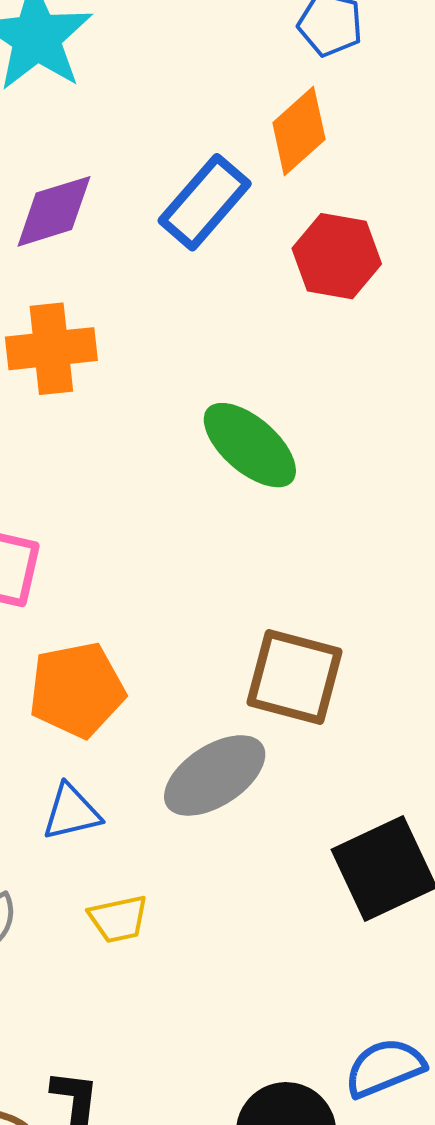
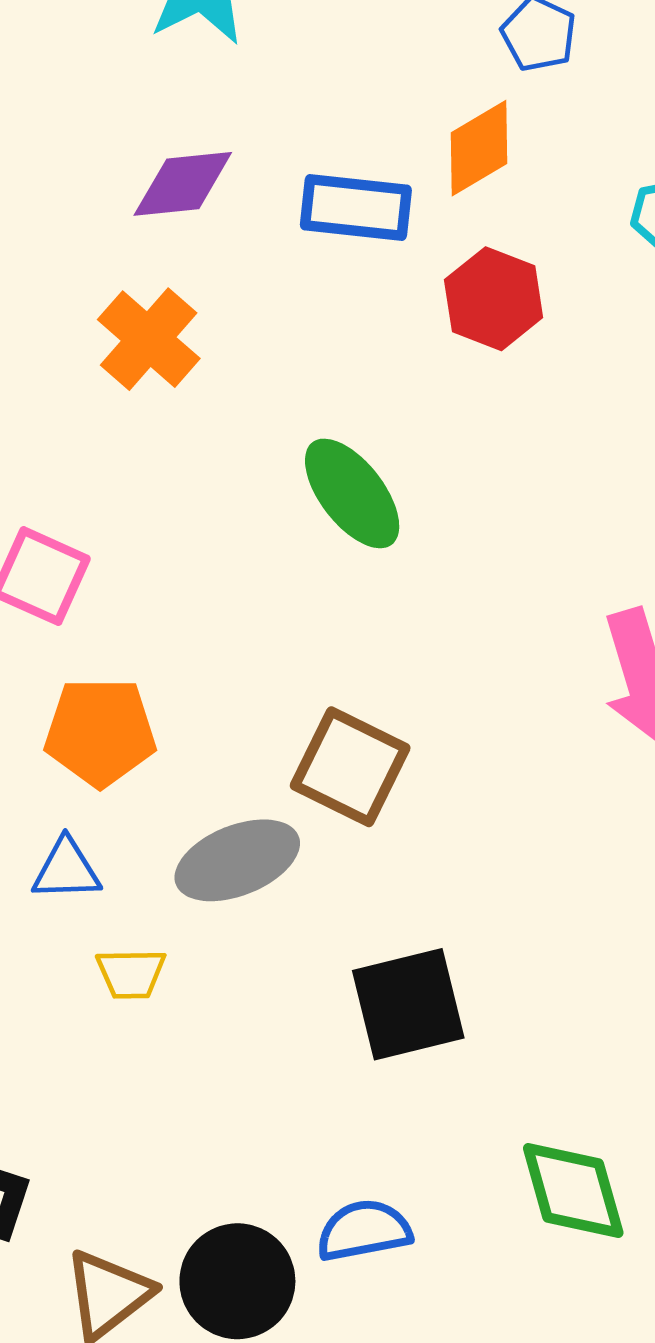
blue rectangle: (205, 202) -> (356, 208), turned 44
orange cross: (51, 349) -> (149, 339), turned 36
yellow trapezoid: (118, 919) -> (131, 974), moved

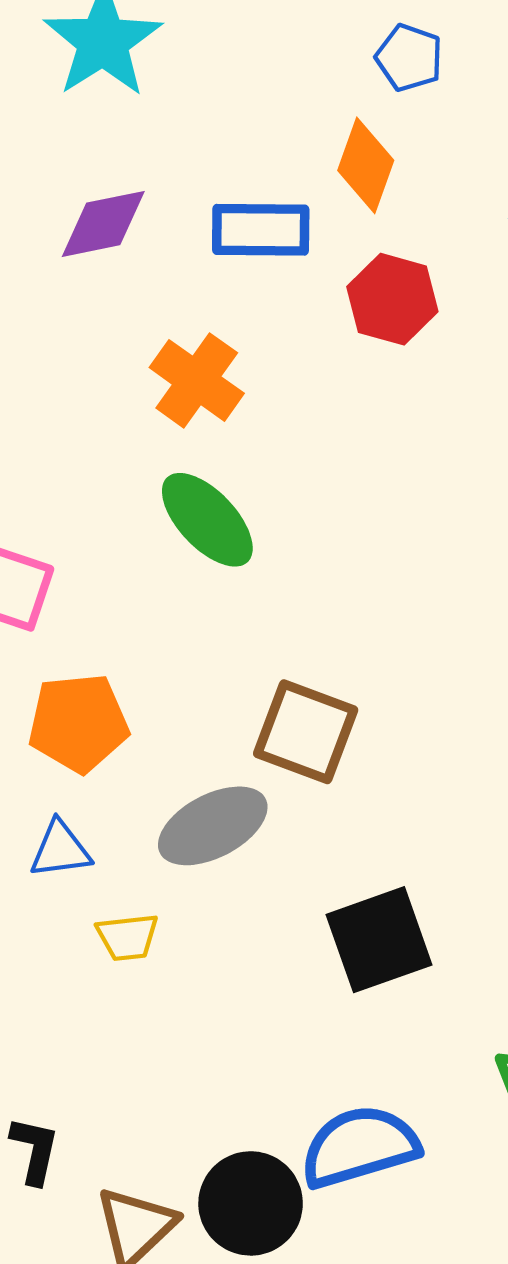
orange diamond: (479, 148) -> (366, 165), turned -34
orange cross: (149, 339) -> (197, 380), moved
green ellipse: (352, 493) -> (207, 520), moved
blue semicircle: (364, 1231) -> (360, 1147), size x1.4

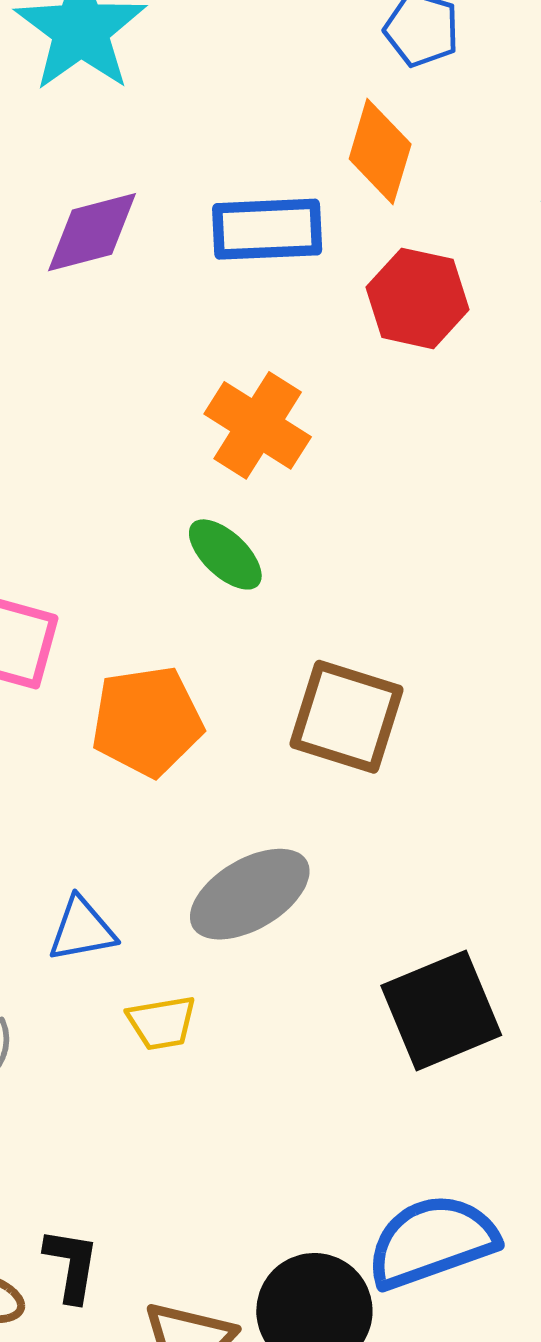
orange cross: (197, 380) -> (258, 425), moved
green ellipse: (207, 520) -> (225, 554), size x0.7
orange pentagon: (78, 723) -> (147, 721), moved
brown square: (306, 732) -> (346, 717), moved

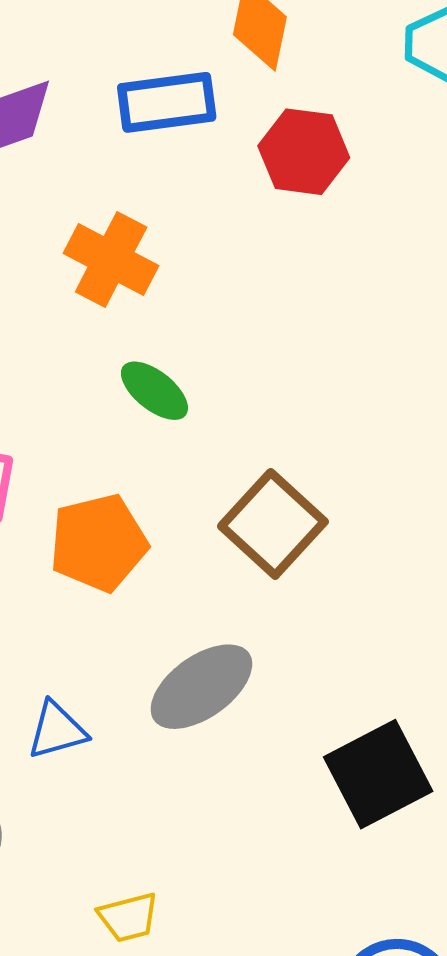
orange cross: (258, 425) -> (111, 259), moved
brown square: (346, 717) -> (273, 524), turned 30
yellow trapezoid: (162, 1023) -> (128, 917), moved

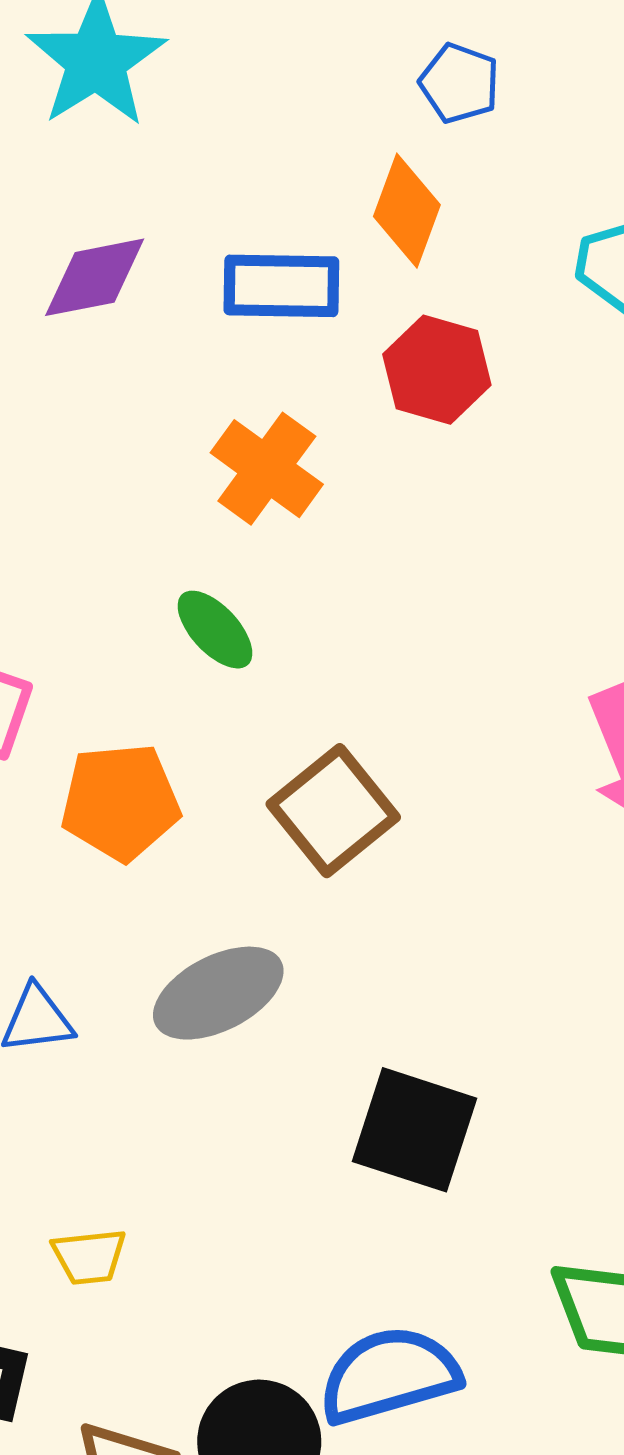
orange cross: (111, 259) -> (267, 469), moved
black square: (378, 774) -> (414, 1130), turned 37

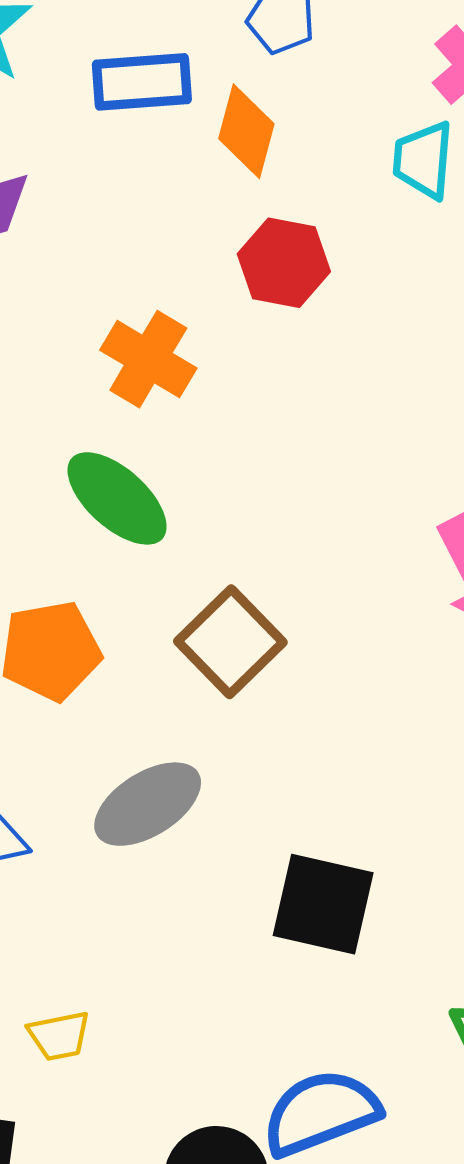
blue rectangle: (281, 286) -> (142, 82), moved
green ellipse: (215, 630) -> (117, 498), size x1.5

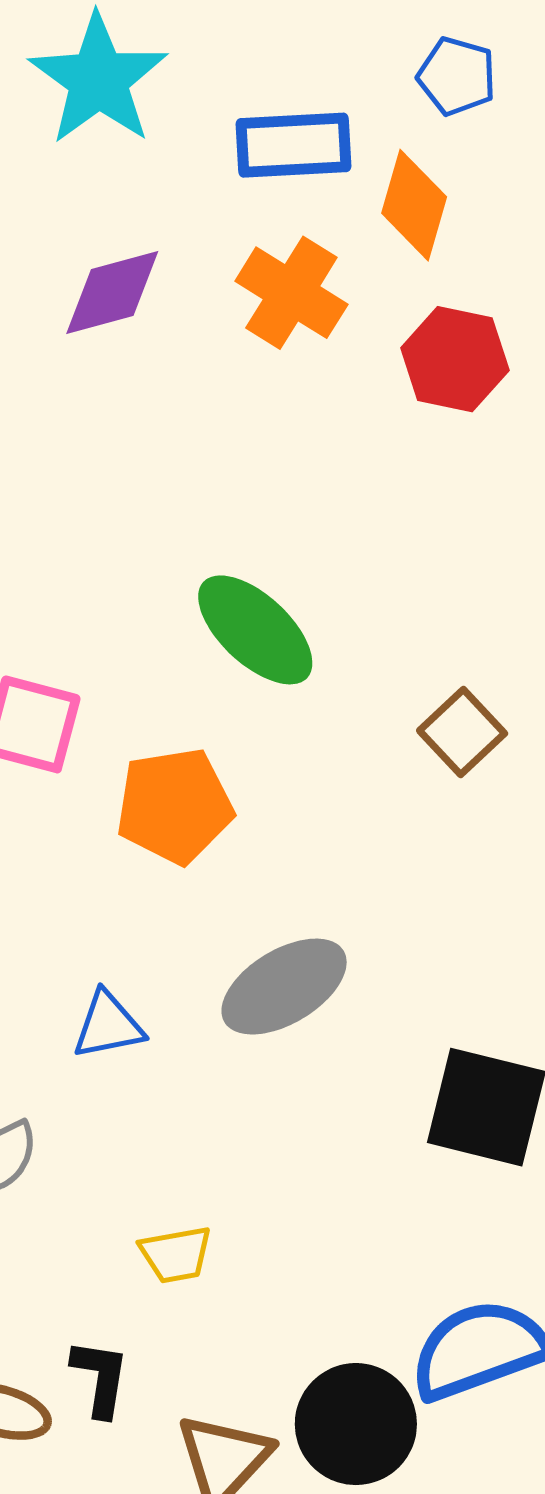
orange cross: (148, 359) -> (291, 293), moved
brown square: (230, 642) -> (462, 732), moved, size x0.7

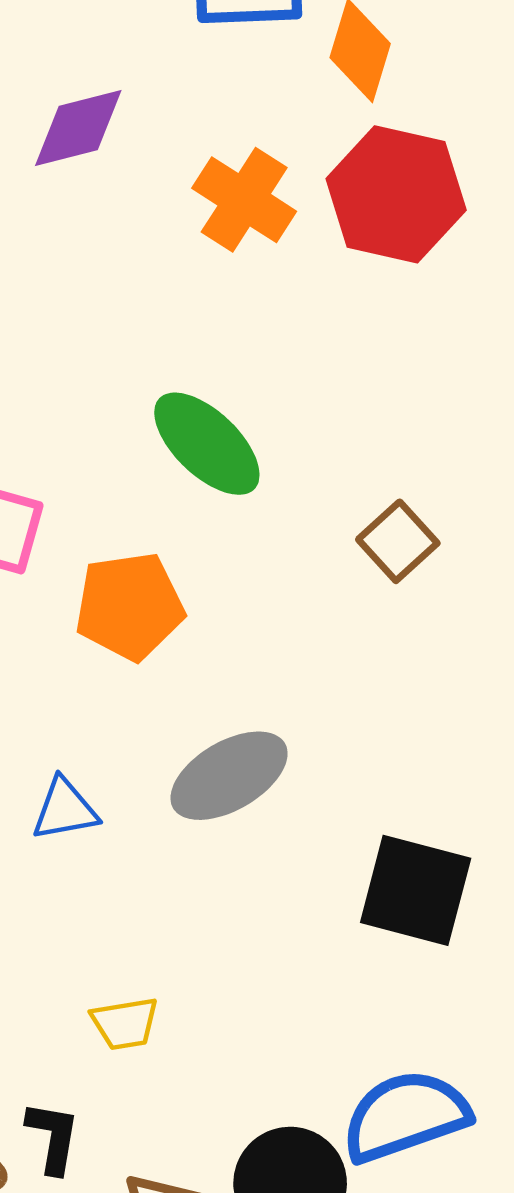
orange cross: (291, 293) -> (244, 200), moved
red hexagon: (455, 359) -> (396, 194), size x1.4

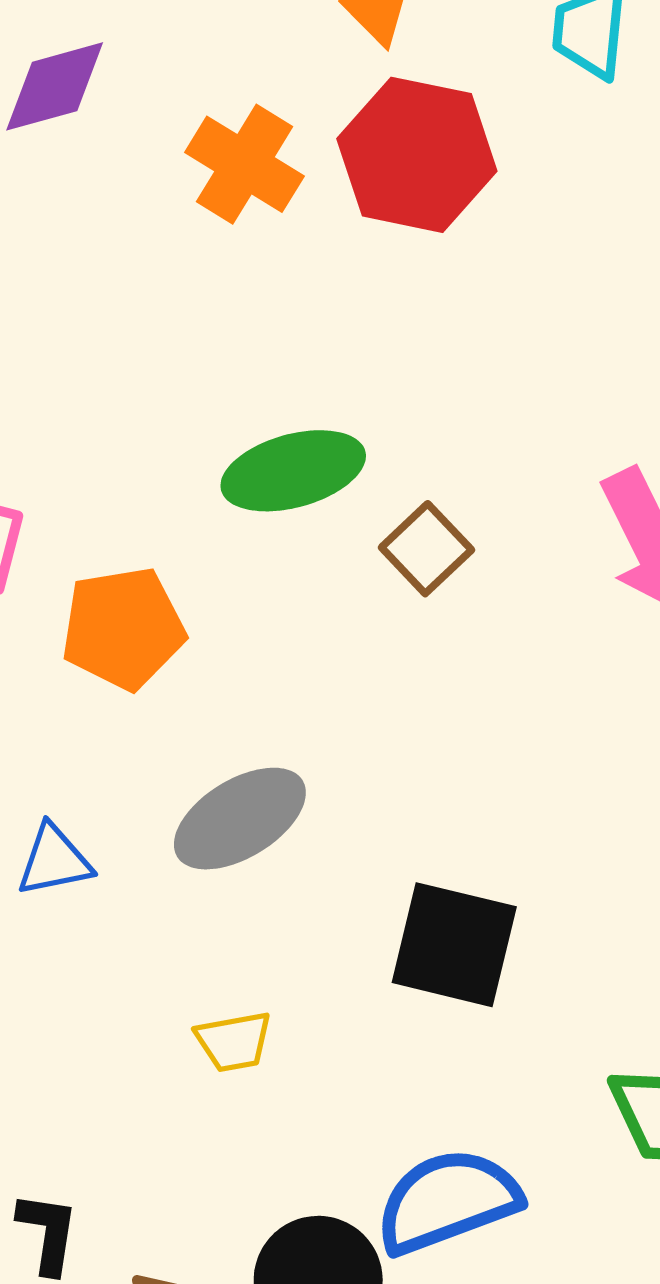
green ellipse: (207, 444) -> (293, 471), moved, turned -58
yellow trapezoid: (125, 1023) -> (234, 1041), moved

